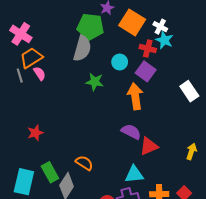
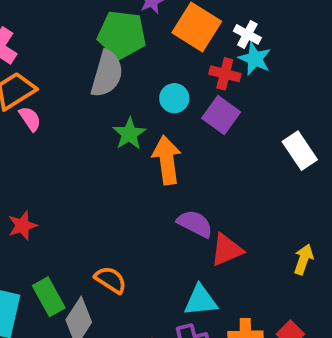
green star: (95, 82) -> (129, 134), turned 30
orange arrow: (135, 96) -> (167, 160), moved

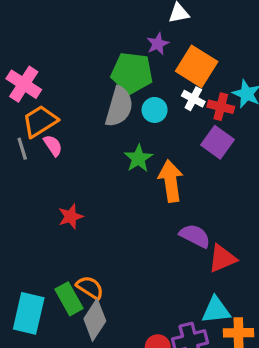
white cross: (247, 34) -> (193, 99), moved
cyan circle: (174, 98) -> (155, 110), moved
red star: (23, 226) -> (71, 217), moved
orange semicircle: (111, 280) -> (90, 288), moved
cyan triangle: (201, 300) -> (216, 310), moved

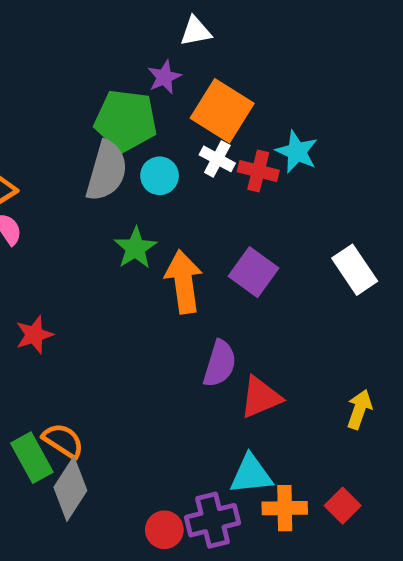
purple square: (218, 142) -> (253, 272), moved
purple semicircle: (195, 236) -> (220, 364), turned 80

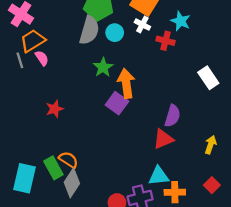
red cross: (258, 171) -> (166, 41), moved
purple square: (253, 272) -> (117, 103), moved
purple semicircle: (220, 364) -> (172, 116), moved
red square: (343, 506) -> (212, 185), moved

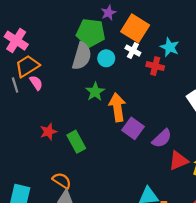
purple square: (117, 103) -> (133, 128), moved
purple semicircle: (172, 116) -> (162, 138), turned 30
red triangle: (163, 139) -> (179, 161), moved
green rectangle: (53, 168) -> (76, 142), moved

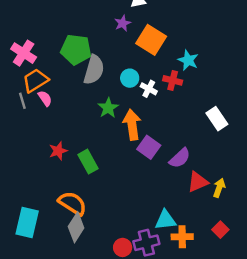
green pentagon: (91, 33) -> (76, 49), moved
white cross: (133, 51) -> (149, 89), moved
cyan circle: (106, 58) -> (130, 78), moved
orange semicircle: (62, 181) -> (72, 203), size x1.4

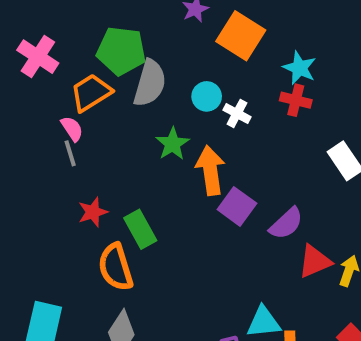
orange trapezoid: (35, 80) -> (91, 93), moved
red cross: (173, 80) -> (296, 100), moved
gray line: (22, 101) -> (70, 153), moved
orange semicircle: (72, 203) -> (116, 267), moved, turned -140

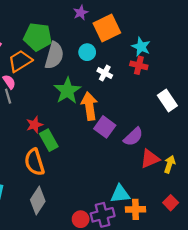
orange square: (241, 36) -> (107, 28), turned 32
cyan circle: (207, 96) -> (87, 52), moved
green star: (172, 144) -> (67, 91), size x1.4
red star: (93, 212) -> (34, 125), moved

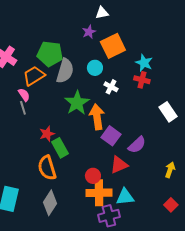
red triangle: (150, 159) -> (119, 165), moved
orange cross: (136, 209) -> (99, 193), moved, size x1.4
red circle: (81, 219) -> (93, 176), moved

